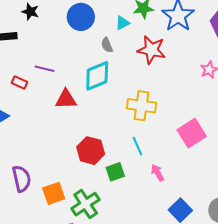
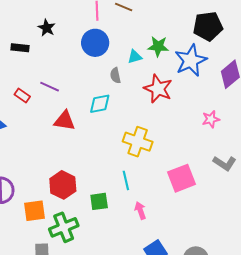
cyan diamond: (97, 76) -> (100, 104), size x0.7
red hexagon: (91, 151) -> (63, 185), moved

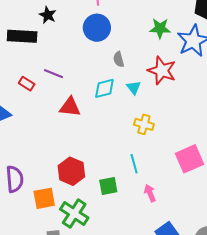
black rectangle: (20, 48) -> (22, 36), size x1.6
cyan triangle: (135, 57) -> (134, 88), moved, turned -49
yellow cross: (138, 142) -> (144, 124), size x0.7
green cross: (64, 227) -> (74, 214), turned -32

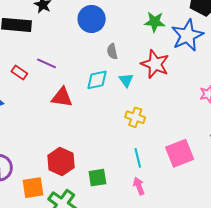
cyan line: (134, 164) -> (138, 158), moved

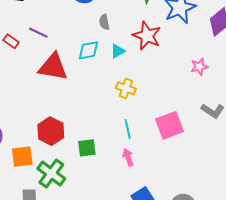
cyan triangle: (126, 80) -> (118, 51), turned 35
red triangle: (62, 97) -> (53, 67), size x1.4

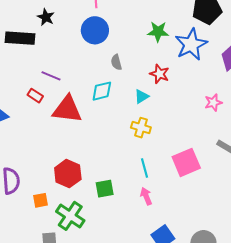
red star: (147, 36) -> (159, 74), size x0.7
red rectangle: (11, 41) -> (35, 96), moved
cyan triangle: (118, 51) -> (142, 96), moved
orange square: (22, 157) -> (40, 200), size x0.7

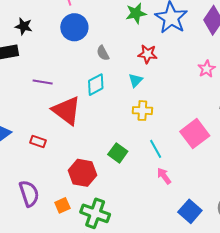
red rectangle: (35, 96) -> (38, 141), moved
red triangle: (67, 109) -> (66, 111), turned 44
green square: (105, 189) -> (118, 153), moved, turned -30

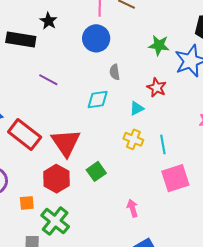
red triangle: (66, 111) -> (66, 143), moved
red rectangle: (38, 141) -> (25, 135), size x2.0
cyan line: (156, 149) -> (163, 144), moved

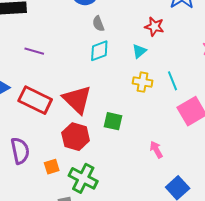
gray semicircle: (115, 72) -> (98, 24), moved
purple line: (48, 80) -> (34, 51), moved
green square: (96, 171) -> (113, 121), turned -30

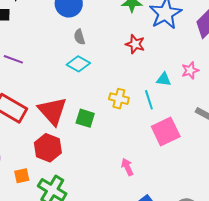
cyan diamond: (99, 51) -> (78, 64), turned 45
cyan triangle: (139, 51) -> (164, 79), moved, turned 42
green square: (113, 121) -> (85, 118), moved

